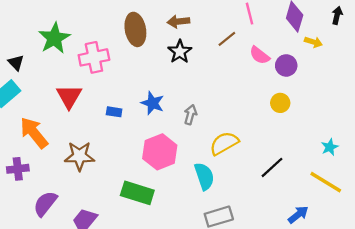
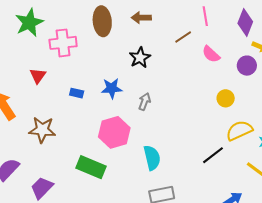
black star: (180, 52) -> (140, 58), moved
purple circle: (286, 65) -> (247, 66), moved
red triangle: (69, 96) -> (38, 76), size x0.7
blue star: (153, 103) -> (112, 88), turned -30
yellow semicircle: (224, 143) -> (239, 130), moved

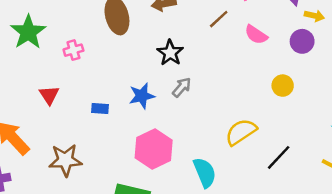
pink cross: (63, 43) -> (73, 50), size x0.6
gray arrow: (145, 102) -> (182, 87), moved, turned 30
yellow semicircle: (239, 130) -> (241, 132), moved

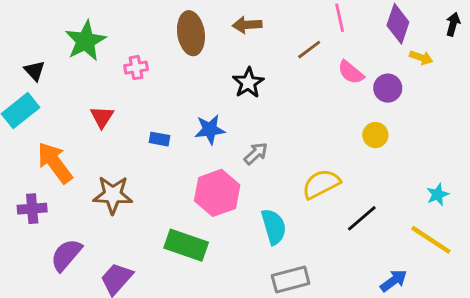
purple circle: (302, 41) -> (388, 88), moved
gray arrow: (182, 87) -> (256, 154), moved

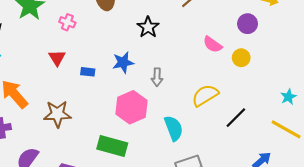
pink cross: (136, 68) -> (67, 22), turned 35
pink semicircle: (351, 72) -> (213, 44), moved
red triangle: (102, 117) -> (57, 58), moved
gray arrow: (256, 154) -> (157, 77), turned 138

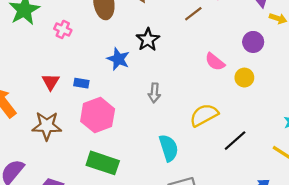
red triangle: (57, 58) -> (51, 82), moved
blue star: (123, 62) -> (118, 59), moved, turned 30
pink hexagon: (132, 107) -> (98, 115), moved

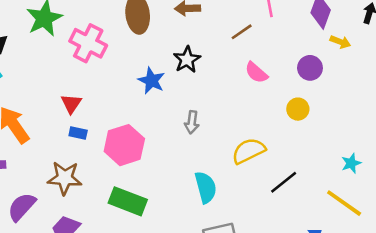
pink cross: (63, 29) -> (88, 43), size x1.8
pink semicircle: (215, 62) -> (256, 73), moved
blue rectangle: (81, 83) -> (78, 133), moved
brown star: (47, 126) -> (65, 178), moved

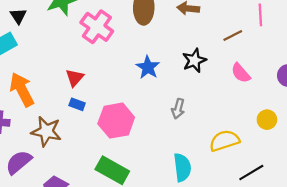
black star: (187, 60) -> (194, 60), moved
yellow circle: (298, 109) -> (267, 120), moved
brown star: (65, 178) -> (46, 131), moved

